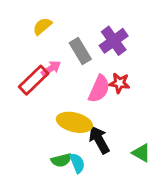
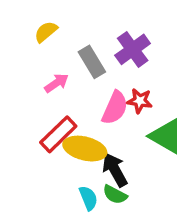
red rectangle: (34, 80) -> (58, 134), moved
green triangle: (141, 153) -> (166, 136), moved, size x1.5
green semicircle: (61, 160) -> (115, 195), moved, turned 42

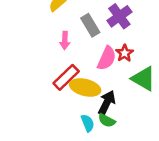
pink arrow: (57, 83) -> (65, 40), turned 126
red star: (140, 101) -> (124, 53), turned 30
black arrow: (115, 170) -> (107, 103), turned 55

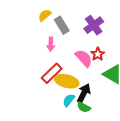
gray rectangle: (90, 25) -> (62, 25), moved
pink semicircle: (107, 58) -> (84, 58), turned -66
cyan semicircle: (88, 123) -> (69, 100), moved, turned -120

